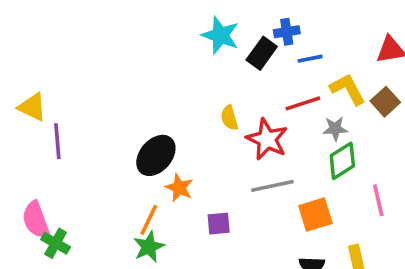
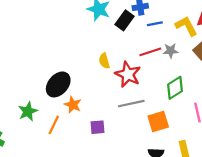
yellow L-shape: (348, 89) -> (186, 26), moved
gray star: (335, 129) -> (171, 51), moved
green star: (149, 247) -> (28, 111), moved

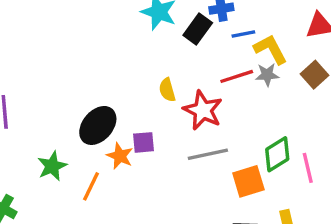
yellow L-shape: (186, 26) -> (270, 49), moved
green diamond: (175, 88) -> (277, 154), moved
purple square: (98, 127) -> (144, 142), moved

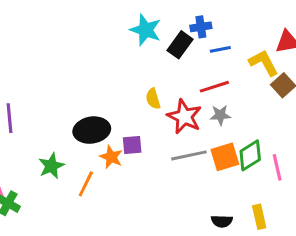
yellow L-shape: (270, 49) -> (264, 63), moved
gray star: (267, 75) -> (220, 115), moved
black ellipse: (98, 125) -> (92, 130), turned 40
orange square: (248, 181) -> (225, 157), moved

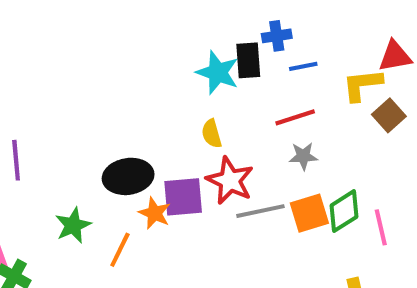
cyan star: (146, 30) -> (218, 73), moved
black rectangle: (180, 45) -> (248, 60), turned -40
yellow L-shape: (264, 63) -> (362, 85), turned -68
red star: (184, 117) -> (230, 181), moved
purple square: (132, 145) -> (183, 197), size x1.5

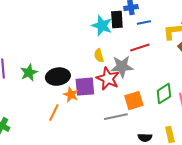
gray star: (303, 156) -> (122, 67), moved, size x1.6
gray line: (260, 211) -> (116, 117), moved
orange square: (309, 213) -> (134, 101), moved
green star: (73, 225) -> (29, 73), moved

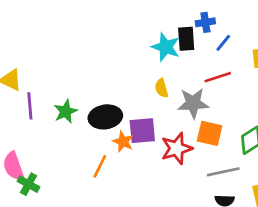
blue line: (144, 23) -> (223, 43), turned -40
red star: (108, 79) -> (177, 148), moved, turned 30
orange square: (134, 101) -> (210, 133), moved, turned 30
gray line: (116, 117) -> (223, 172), moved

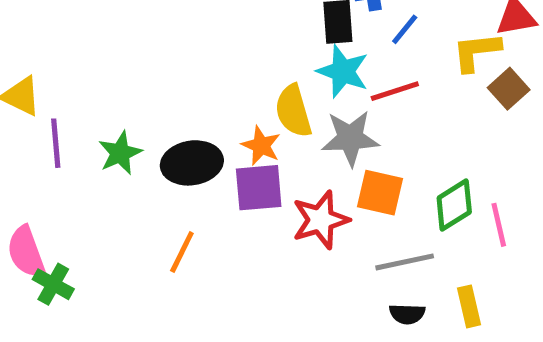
cyan star: (166, 47) -> (343, 71), moved
yellow semicircle: (162, 88) -> (293, 111), size x1.5
orange star: (123, 142) -> (261, 146), moved

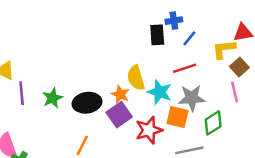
cyan star: (343, 71) -> (160, 92), moved
gray star: (350, 138) -> (192, 98), moved
purple square: (259, 188) -> (119, 115), turned -30
pink line: (499, 225) -> (235, 92), moved

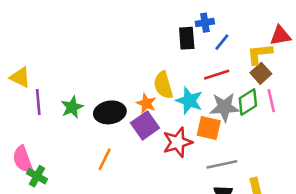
brown square: (239, 67) -> (261, 73), moved
green diamond: (213, 123) -> (248, 102), moved

